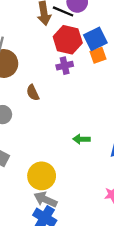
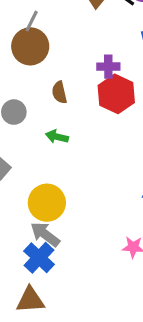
red hexagon: (68, 40) -> (116, 94), moved
green arrow: (82, 139) -> (57, 137), moved

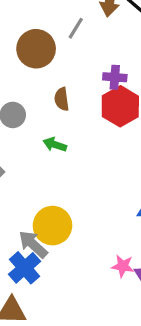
gray line: (32, 21) -> (76, 28), moved
yellow circle: (47, 203) -> (53, 226), moved

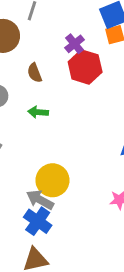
purple cross: (115, 77) -> (75, 44), turned -30

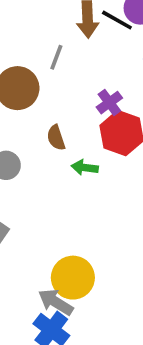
green arrow: (38, 112) -> (85, 168), moved

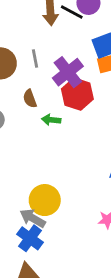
gray line: (56, 57) -> (35, 58), moved, turned -30
purple cross: (109, 103) -> (68, 72), size x1.6

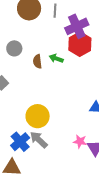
brown semicircle: (30, 99) -> (37, 61), moved
gray arrow: (33, 218) -> (39, 140), moved

